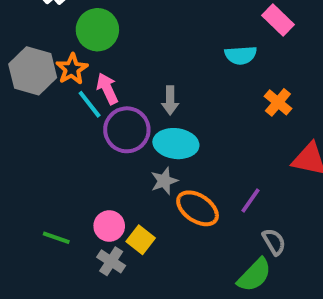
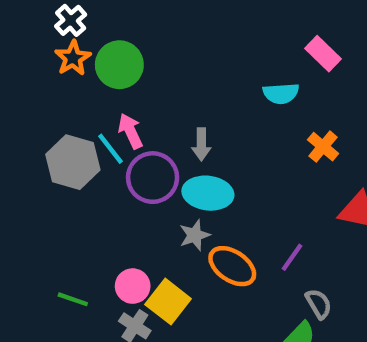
orange star: (72, 69) -> (73, 58), moved
gray hexagon: (33, 71) -> (73, 162), moved
yellow square: (141, 240) -> (168, 302), size x1.4

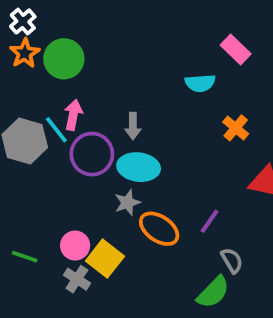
pink arrow: (130, 131) -> (73, 115), turned 36

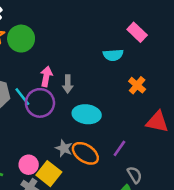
pink arrow: (73, 115) -> (46, 76), moved
cyan line: (56, 130) -> (22, 97), moved
cyan ellipse: (139, 167) -> (87, 114), moved
gray star: (127, 203) -> (64, 148), moved, turned -30

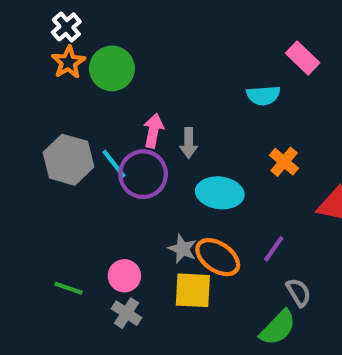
orange cross: (137, 85) -> (284, 162), moved
yellow square: (49, 174) -> (193, 290), moved, turned -35

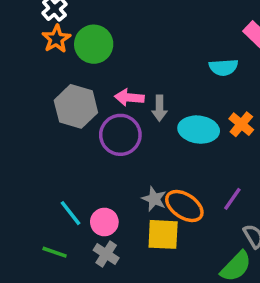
pink arrow: (153, 131) -> (129, 98), turned -96
gray hexagon: (68, 160) -> (76, 106), moved
cyan line: (114, 164) -> (71, 213), moved
cyan ellipse: (220, 193) -> (199, 130), moved
green line: (68, 288) -> (55, 252), moved

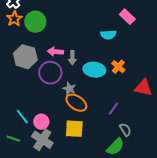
gray star: (154, 199) -> (69, 89), moved
orange ellipse: (184, 206) -> (76, 103), moved
gray cross: (106, 254) -> (42, 140), size x1.5

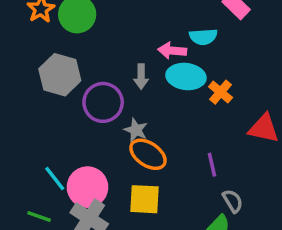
pink arrow: (55, 52) -> (172, 51), moved
cyan ellipse: (94, 70) -> (186, 77), moved
purple line: (113, 109) -> (212, 165), turned -48
pink circle: (41, 122) -> (87, 187), size x1.5

